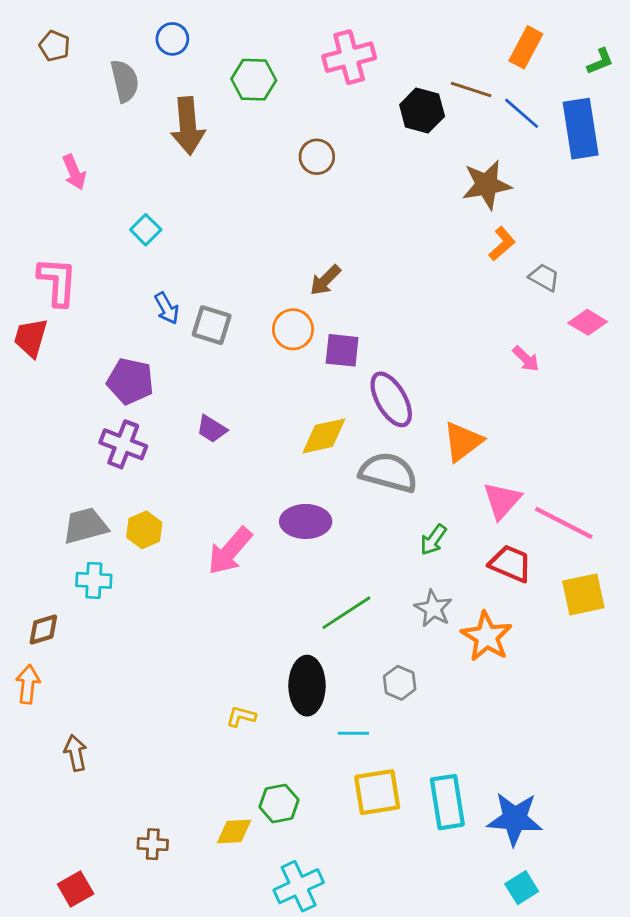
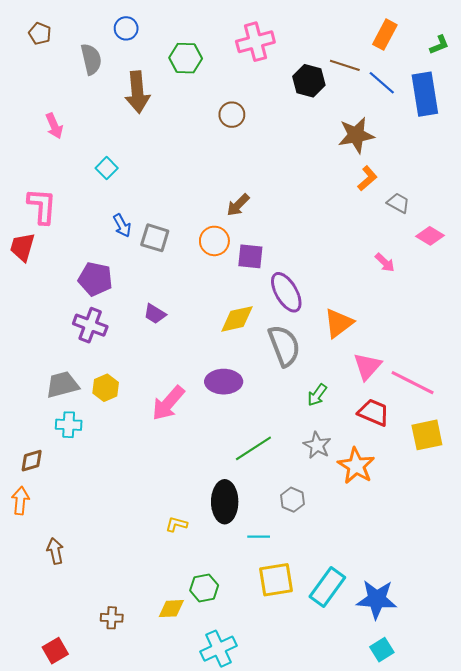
gray semicircle: (388, 472) -> (284, 346), turned 54
cyan rectangle: (447, 802) -> (327, 587), turned 45

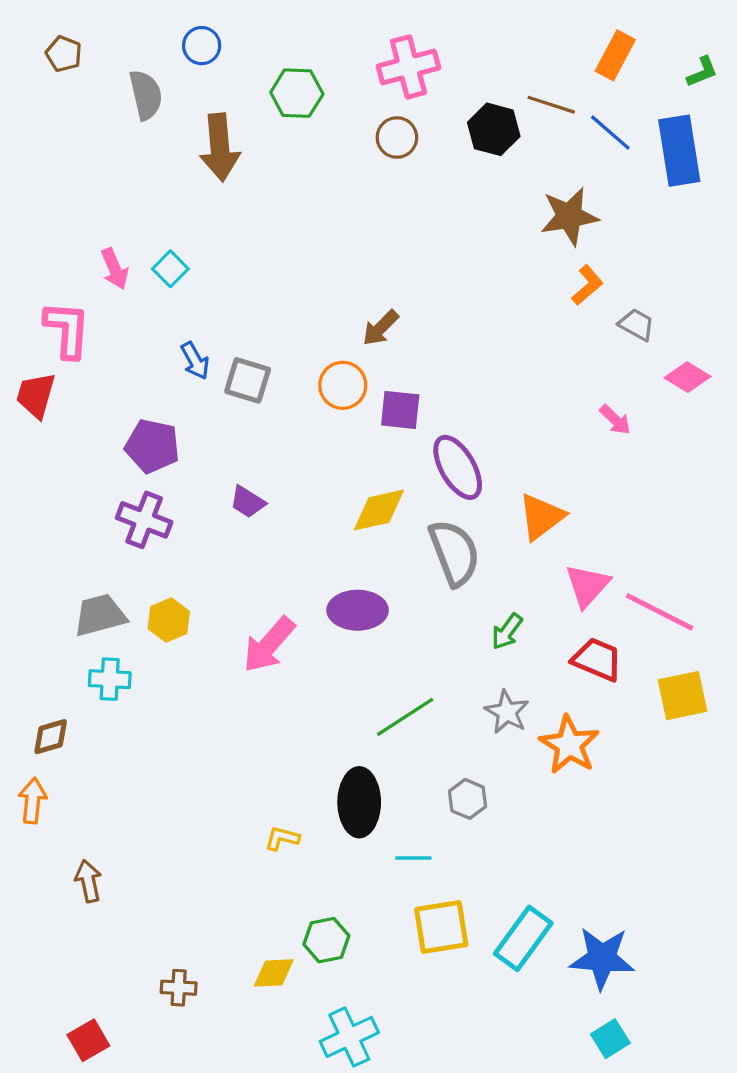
brown circle: (232, 115) -> (397, 137), moved
pink arrow: (54, 126) -> (115, 269), moved

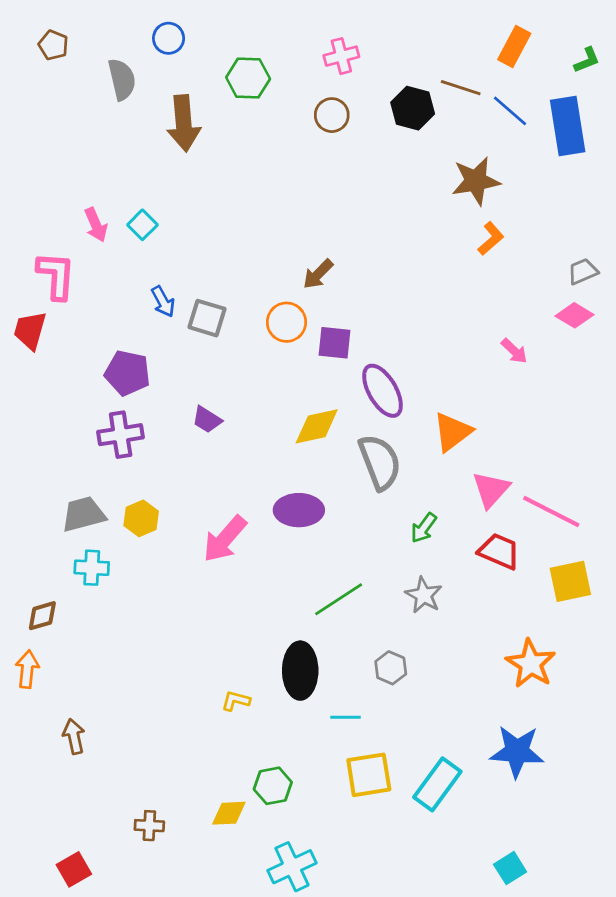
pink cross: (408, 67) -> (341, 56), size x0.7
gray trapezoid: (637, 325) -> (583, 271), moved, turned -52
purple cross: (144, 520) -> (121, 435), turned -30
orange star: (569, 745) -> (531, 664), moved
blue star: (602, 958) -> (517, 751), moved

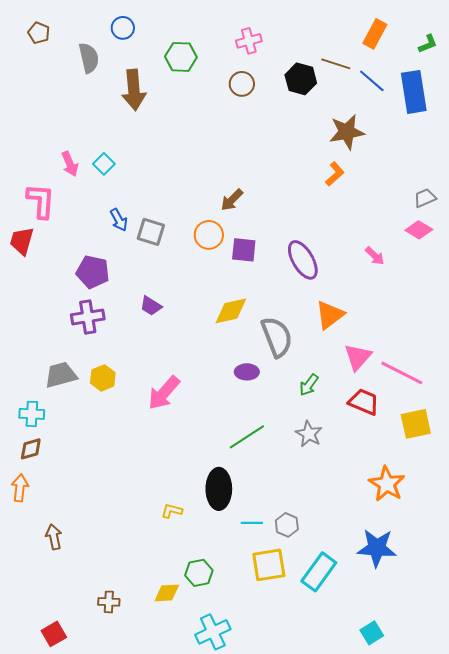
orange L-shape: (491, 239) -> (335, 174), moved
purple ellipse: (383, 391) -> (303, 260), moved
purple ellipse: (299, 510) -> (247, 372), moved, size x0.7
cyan cross: (92, 568) -> (32, 414), moved
gray hexagon: (391, 668) -> (287, 525), moved

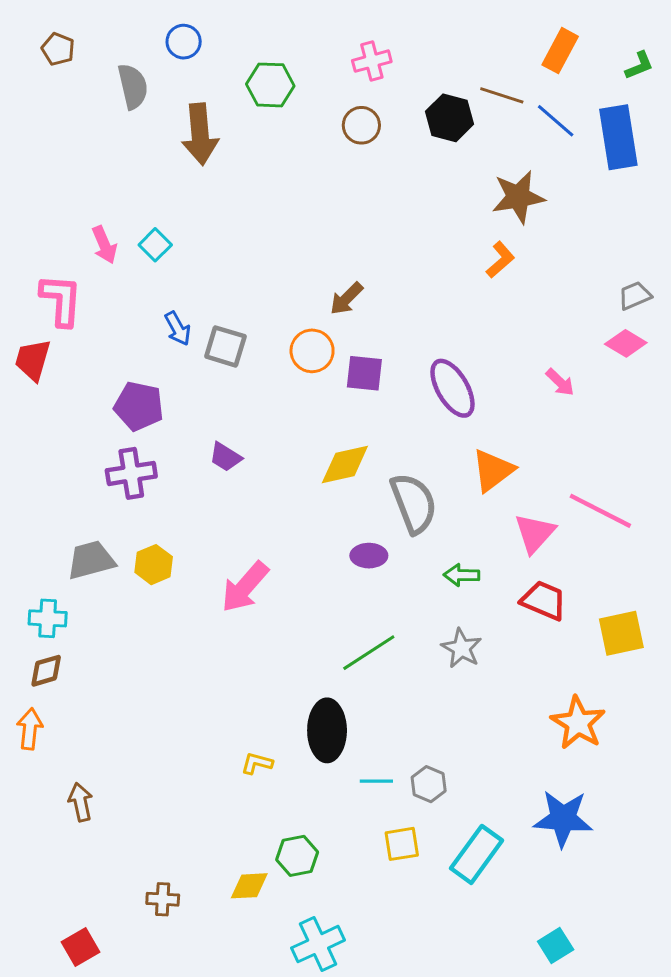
pink line: (402, 373) -> (600, 511), moved
green arrow: (309, 385) -> (461, 575), turned 55
yellow square: (269, 565) -> (402, 844), size x0.7

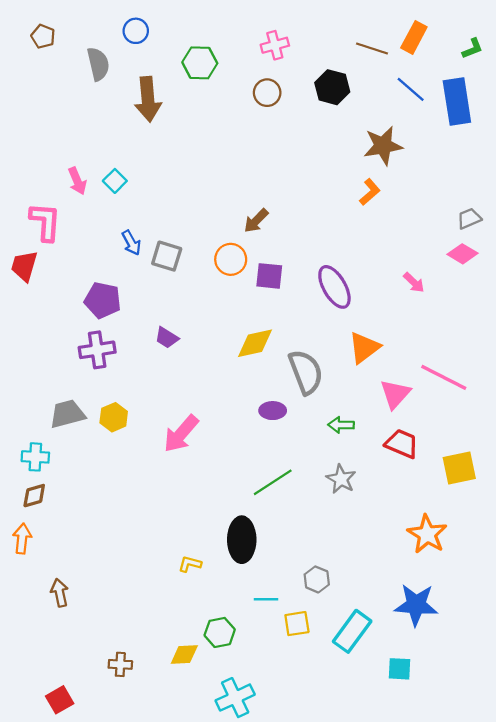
brown line: (502, 95) -> (372, 49), moved
cyan line: (376, 781) -> (266, 599), moved
cyan square: (556, 946) -> (400, 669), moved, turned 35

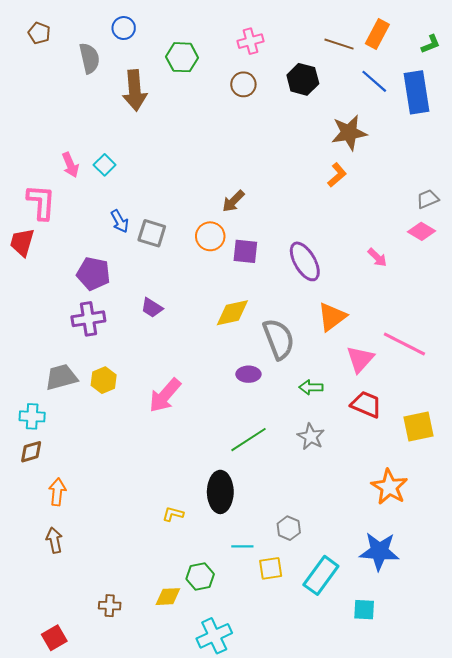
orange arrow: (22, 539) -> (57, 492), moved

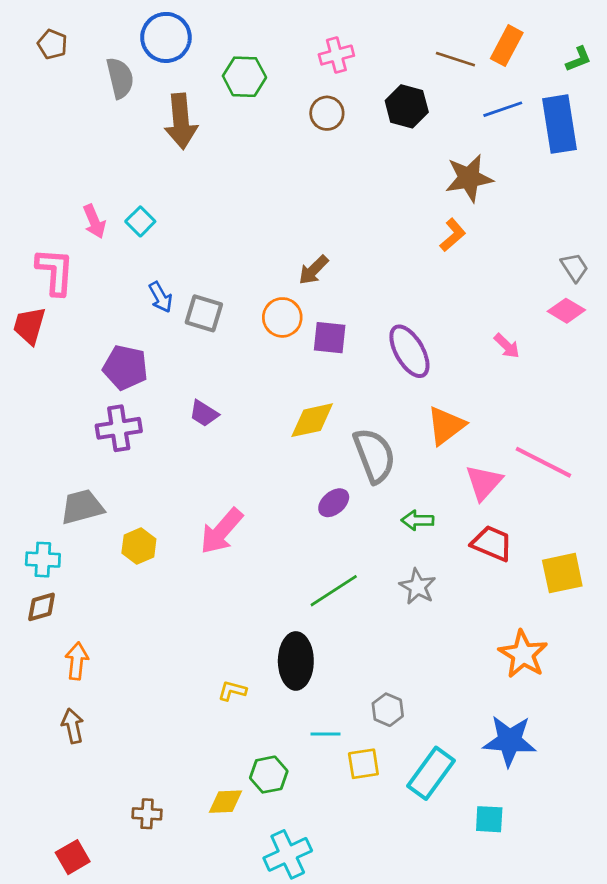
blue circle: (124, 28) -> (166, 37), size x1.6
blue line: (374, 81) -> (503, 109), turned -60
gray trapezoid: (428, 199) -> (574, 267), turned 80
purple ellipse: (248, 374) -> (334, 503), turned -40
yellow hexagon: (104, 380) -> (139, 546), moved

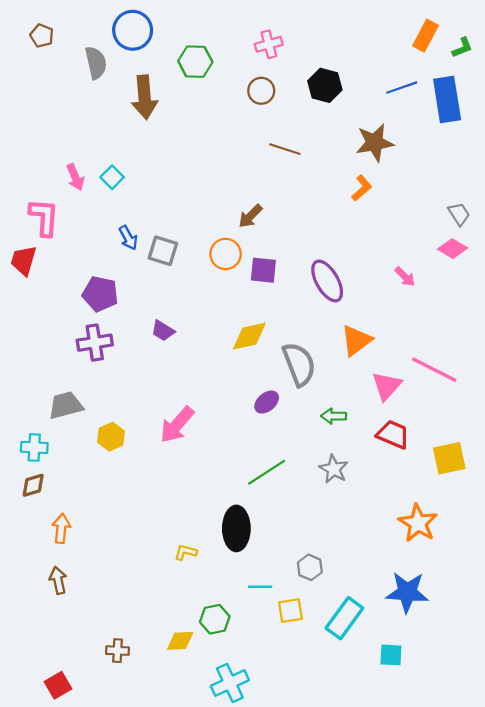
orange rectangle: (507, 46) -> (425, 36), moved
brown line: (455, 59) -> (285, 149), moved

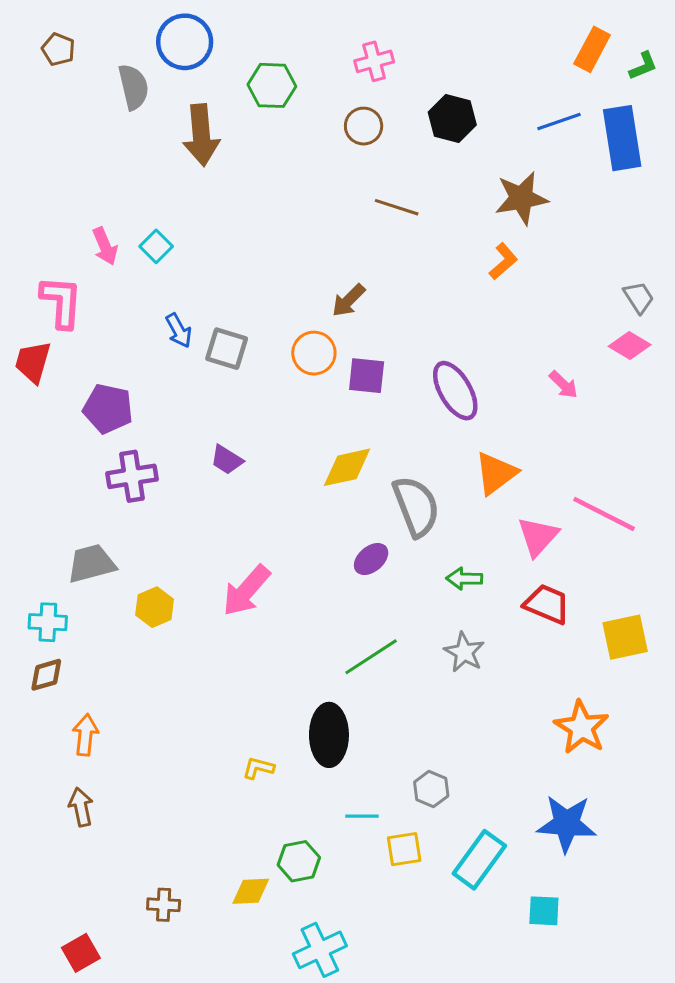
purple pentagon: (100, 294) -> (108, 409), moved

